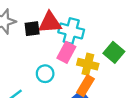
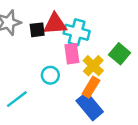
pink rectangle: (66, 52) -> (72, 54), turned -36
yellow cross: (88, 64) -> (93, 66), turned 30

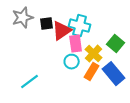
red triangle: (55, 24) -> (62, 31), moved, turned -30
cyan circle: (50, 75) -> (72, 62), moved
blue rectangle: (90, 106) -> (114, 74), moved

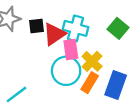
green square: (116, 44) -> (118, 28), moved
cyan circle: (72, 62) -> (66, 71), size x1.6
blue rectangle: (114, 74) -> (116, 85), turned 60

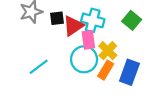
cyan line: (16, 94) -> (39, 67), moved

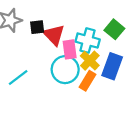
cyan cross: (93, 20) -> (88, 41), moved
red triangle: (73, 26) -> (54, 35), turned -40
blue rectangle: (129, 72) -> (112, 66), moved

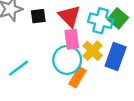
red triangle: (54, 35) -> (69, 16), moved
cyan cross: (88, 41) -> (101, 21), moved
orange rectangle: (88, 81) -> (78, 77), moved

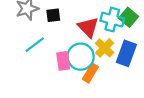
red triangle: (69, 16) -> (88, 27), moved
pink rectangle: (72, 39) -> (63, 61), moved
cyan line: (19, 68) -> (35, 45), moved

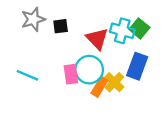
cyan line: (35, 45) -> (27, 75), moved, turned 60
yellow cross: (105, 48) -> (114, 82), moved

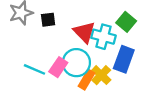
cyan cross: (122, 31) -> (103, 37), moved
pink rectangle: (71, 74) -> (58, 67), turned 42
cyan line: (27, 75) -> (35, 69), moved

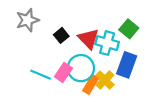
black square: (48, 20) -> (61, 35), moved, turned -32

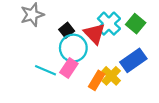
cyan cross: (107, 43) -> (109, 24), moved, turned 30
blue rectangle: (127, 65) -> (133, 60), turned 35
cyan circle: (81, 68) -> (73, 48), moved

